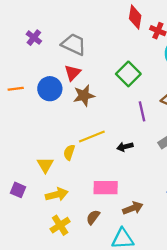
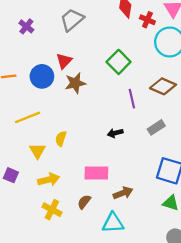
gray trapezoid: (74, 44) -> (72, 20), moved, turned -65
yellow line: (92, 136) -> (27, 117), moved
yellow cross: (60, 225) -> (52, 210), turned -30

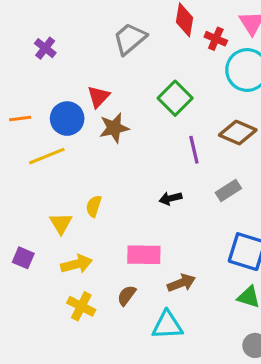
gray trapezoid: (72, 20) -> (130, 39), moved
yellow line: (27, 117) -> (47, 156), moved

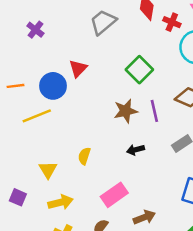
brown star: (114, 128) -> (126, 111), moved
yellow semicircle: (94, 206) -> (84, 156), moved
pink rectangle: (144, 255) -> (114, 195), turned -36

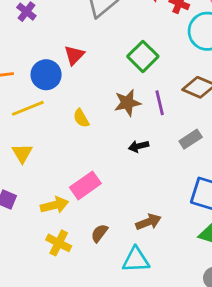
yellow semicircle: (84, 156) -> (81, 118), moved, turned -48
yellow triangle: (48, 170) -> (22, 153), moved
pink rectangle: (114, 195) -> (85, 185), moved

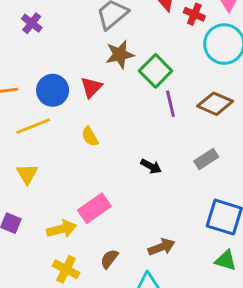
red triangle: (74, 55) -> (91, 87), moved
brown star: (127, 103) -> (120, 54), moved
purple line: (160, 103) -> (170, 104), moved
black arrow: (139, 146) -> (151, 166), turned -138

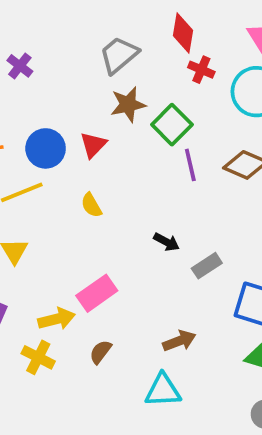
red cross: (194, 14) -> (201, 70), moved
gray rectangle: (206, 159) -> (207, 266), moved
brown semicircle: (109, 259) -> (101, 352), moved
yellow cross: (66, 269) -> (38, 357), moved

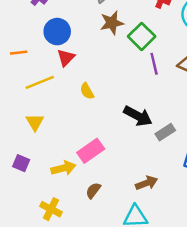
red triangle: (93, 145) -> (66, 58), moved
blue circle: (46, 148) -> (57, 32), moved
black arrow: (166, 242) -> (138, 116), size x1.6
yellow cross: (38, 357) -> (51, 209), moved

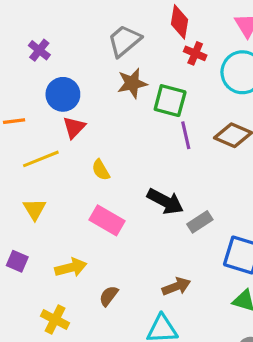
green square: (142, 36) -> (170, 101), turned -30
pink rectangle: (91, 151) -> (107, 220), moved, turned 65

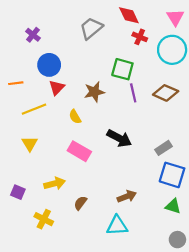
red diamond: (179, 22) -> (129, 15), turned -35
brown star: (132, 83) -> (94, 92), moved
gray rectangle: (200, 222) -> (163, 148), moved
purple square: (17, 261) -> (18, 192), moved

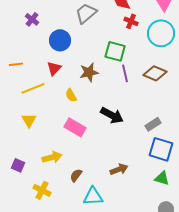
blue circle: (49, 65) -> (60, 40), moved
cyan triangle: (117, 226) -> (93, 196), moved

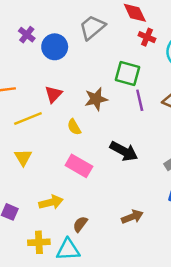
blue circle: (60, 40) -> (55, 47), moved
yellow cross: (42, 190) -> (39, 242), turned -30
cyan triangle: (93, 196) -> (68, 250), moved

